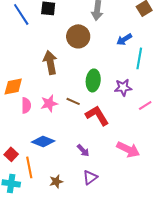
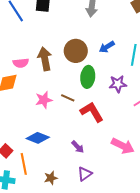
brown circle: (78, 36) -> (76, 51), moved
blue arrow: (124, 39) -> (107, 47), moved
pink semicircle: (26, 105) -> (21, 63), moved, turned 84

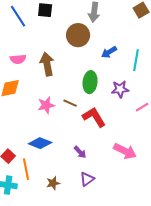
brown circle: (76, 51) -> (78, 35), moved
pink semicircle: (21, 63) -> (18, 59), moved

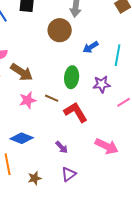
brown arrow: (47, 64) -> (22, 72), moved, turned 135

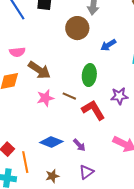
purple star: (102, 84) -> (119, 96), moved
blue diamond: (22, 138) -> (51, 142), moved

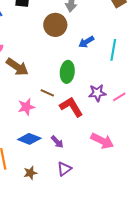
pink star: (45, 98) -> (26, 107), moved

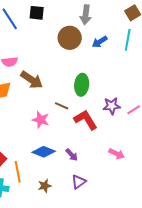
blue arrow: (86, 42) -> (100, 42), moved
cyan line: (113, 50) -> (128, 40), moved
pink star: (26, 107) -> (41, 120), turned 30
pink arrow: (102, 141) -> (117, 154), size x0.7

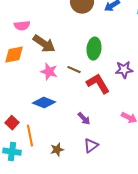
pink star: (41, 120) -> (49, 72), moved
blue diamond: (44, 152) -> (44, 103), moved

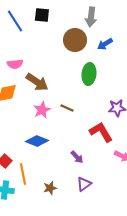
green ellipse: (94, 49) -> (89, 74), moved
pink star: (49, 72) -> (42, 110), turned 30
red L-shape: (98, 84) -> (101, 132), moved

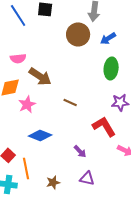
green ellipse: (89, 74) -> (111, 68), moved
pink star: (42, 110) -> (27, 104), moved
purple triangle: (84, 184) -> (87, 178), turned 49

